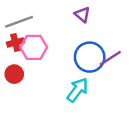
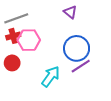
purple line: (110, 58) -> (81, 66), moved
cyan arrow: (77, 90) -> (51, 76), moved

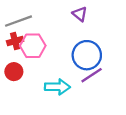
cyan arrow: (51, 76) -> (57, 87), turned 55

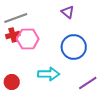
red circle: (14, 72) -> (12, 82), moved
purple line: (92, 75) -> (88, 83), moved

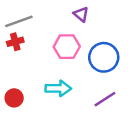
pink hexagon: (28, 39) -> (67, 47), moved
blue circle: (74, 47) -> (104, 57), moved

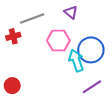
gray line: (19, 21) -> (32, 18), moved
cyan arrow: (58, 88) -> (76, 60), moved, turned -110

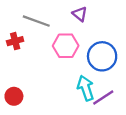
gray line: (32, 18) -> (36, 21), turned 40
cyan arrow: (76, 60) -> (86, 88), moved

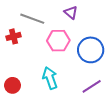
cyan arrow: (86, 88) -> (50, 78), moved

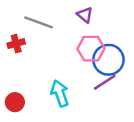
pink hexagon: (58, 41) -> (91, 49), moved
purple line: (92, 86) -> (105, 82), moved

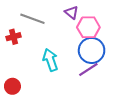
pink hexagon: (91, 49) -> (88, 27), moved
cyan arrow: (60, 93) -> (50, 60), moved

